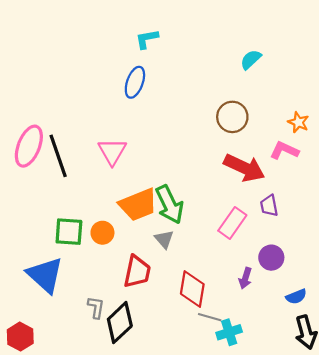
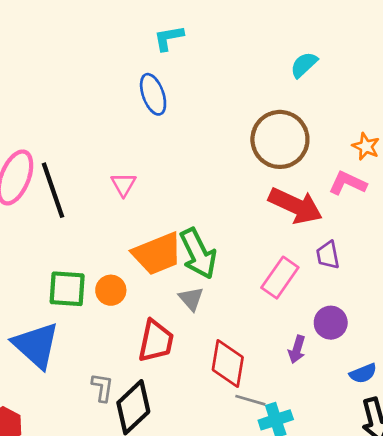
blue ellipse: (135, 82) -> (153, 94), turned -40
brown circle: (232, 117) -> (280, 139), size x1.4
pink triangle: (112, 152) -> (123, 185), size x0.7

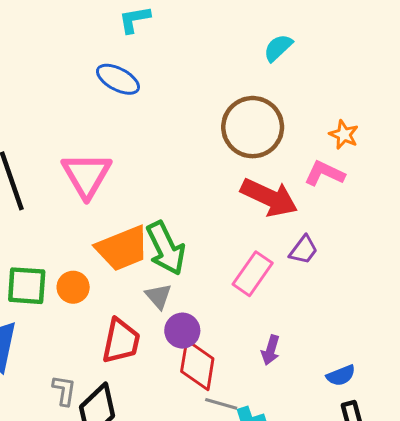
blue ellipse: (153, 94) -> (118, 79), turned -42
pink triangle: (123, 185) -> (87, 175), size x1.8
purple trapezoid: (328, 255) -> (304, 250), turned -132
purple circle: (331, 323) -> (182, 331), moved

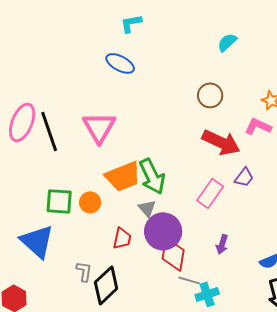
brown circle: (253, 127) -> (210, 95), size x0.6
purple circle: (182, 331) -> (163, 231), size x1.6
red trapezoid: (121, 341) -> (122, 238), size x0.7

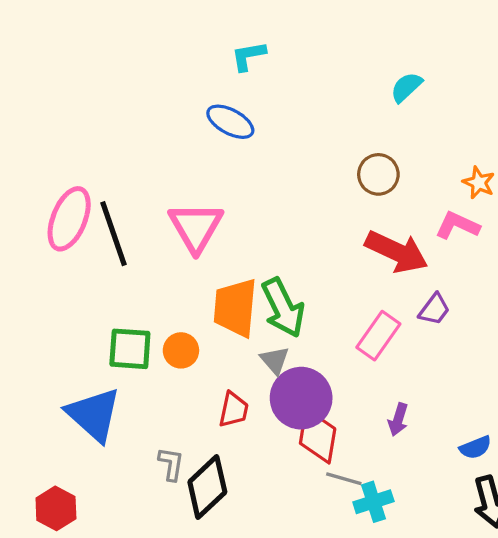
orange trapezoid: (123, 176) -> (235, 308), turned 117

